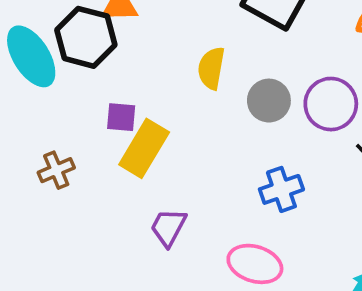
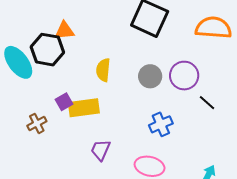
yellow semicircle: (211, 68) -> (103, 70), moved
purple square: (121, 117) -> (64, 102), moved, turned -30
yellow rectangle: (144, 148) -> (84, 108), turned 56

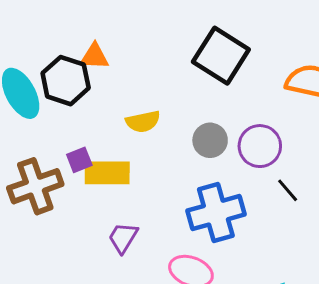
yellow semicircle: (103, 70) -> (143, 122), turned -115
brown cross: (37, 123) -> (35, 186), size x1.8
blue cross: (161, 124) -> (216, 213), size x1.6

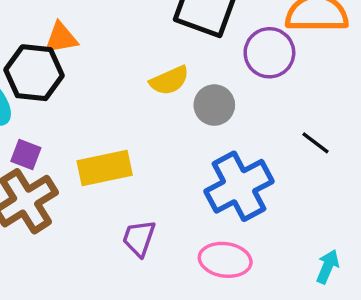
yellow semicircle: (143, 122) -> (169, 81), moved
purple circle: (260, 146) -> (269, 53), moved
purple square: (79, 160) -> (26, 155), moved, turned -35

